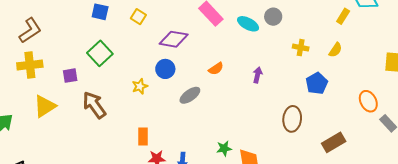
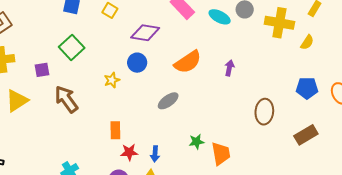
yellow cross: (301, 48) -> (279, 23), moved, size x1.8
orange semicircle: (216, 69) -> (188, 62), size x1.8
blue pentagon: (317, 83) -> (307, 88), moved, turned 30
gray ellipse: (190, 95) -> (168, 101), moved

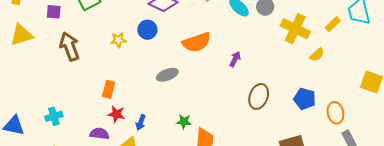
brown ellipse: (264, 112) -> (259, 96), moved

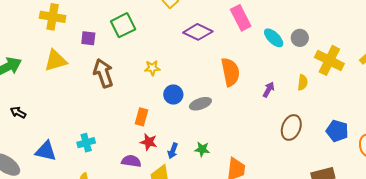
blue circle: (147, 30) -> (173, 95), moved
orange semicircle: (196, 42) -> (230, 72), turned -84
yellow semicircle: (317, 55) -> (303, 83), moved, turned -42
green star: (184, 122) -> (202, 149), moved

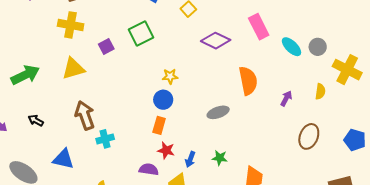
purple square: (88, 38) -> (106, 46), turned -35
brown arrow: (103, 73) -> (85, 115), moved
blue circle: (173, 95) -> (163, 100), moved
cyan cross: (86, 143) -> (105, 139), moved

